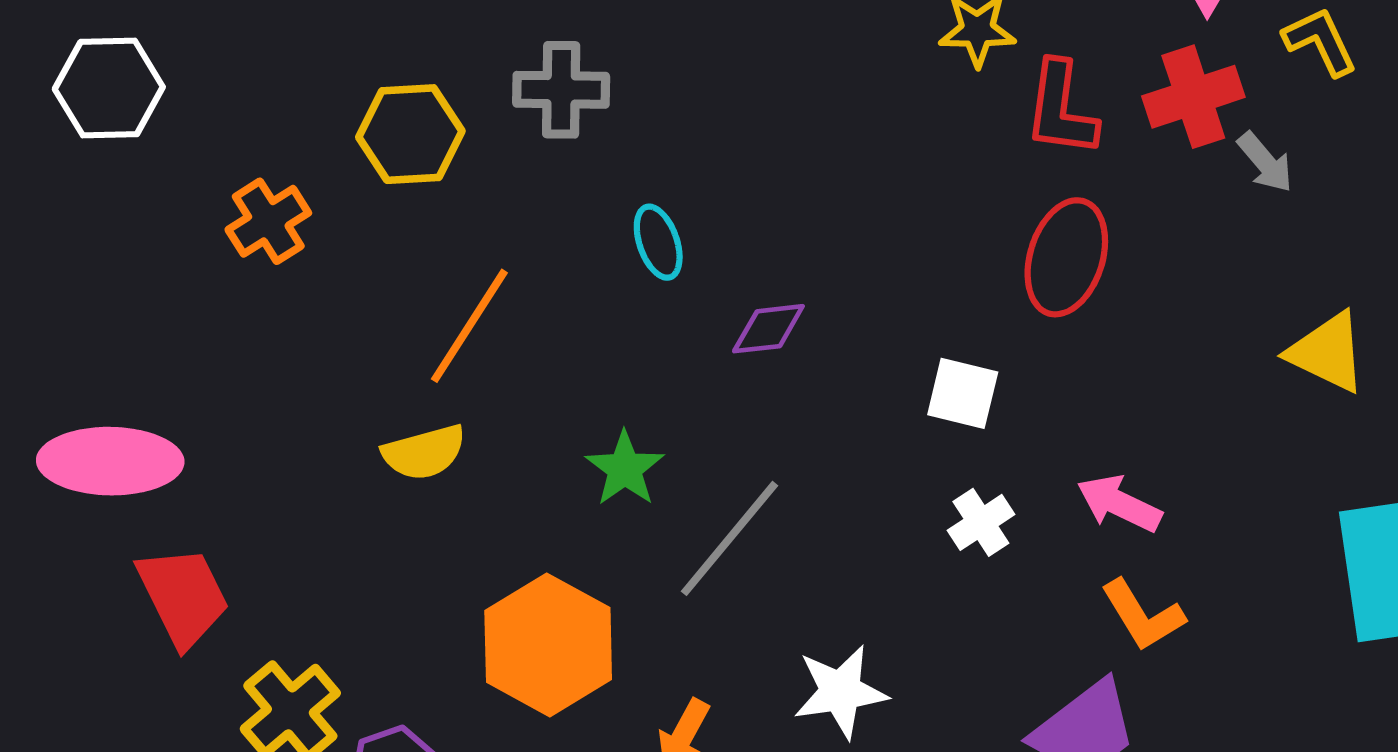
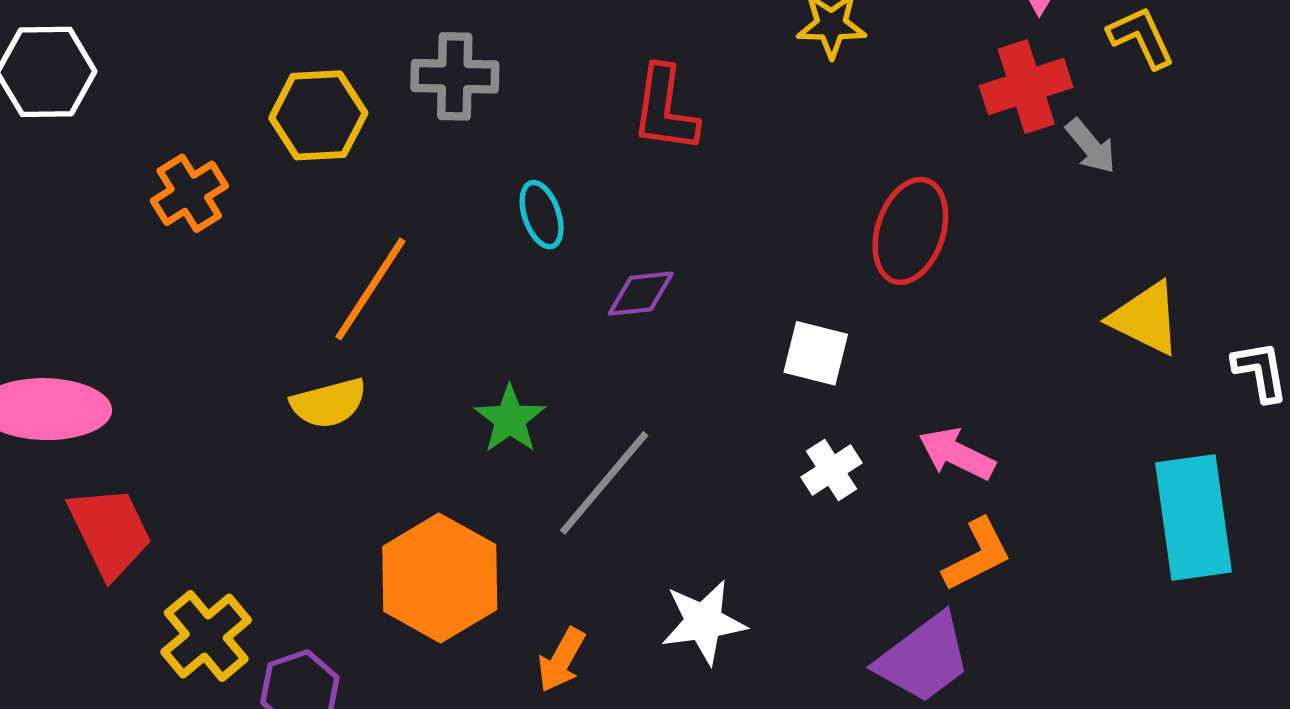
red L-shape: (1061, 109) -> (665, 109), moved
orange L-shape: (1143, 615) -> (977, 555), turned -86

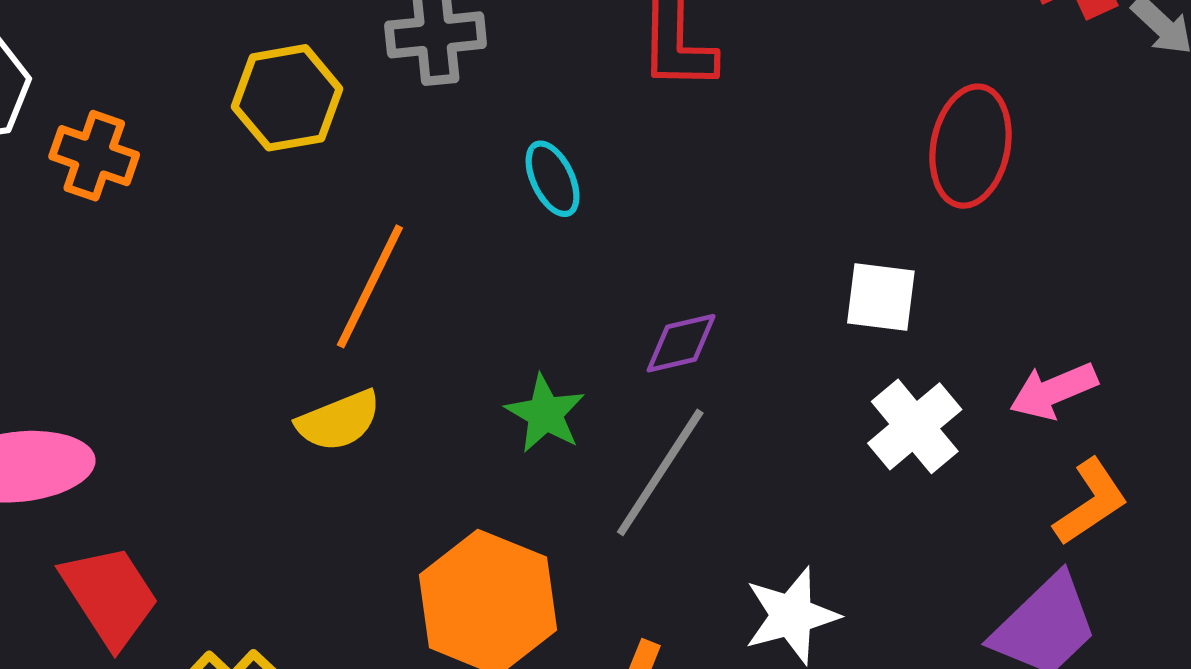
orange cross: (189, 193) -> (94, 156), moved, turned -32
purple diamond: (641, 294) -> (681, 343), moved
pink arrow: (957, 454) -> (1054, 391), turned -42
white cross: (832, 470) -> (915, 426), size x1.4

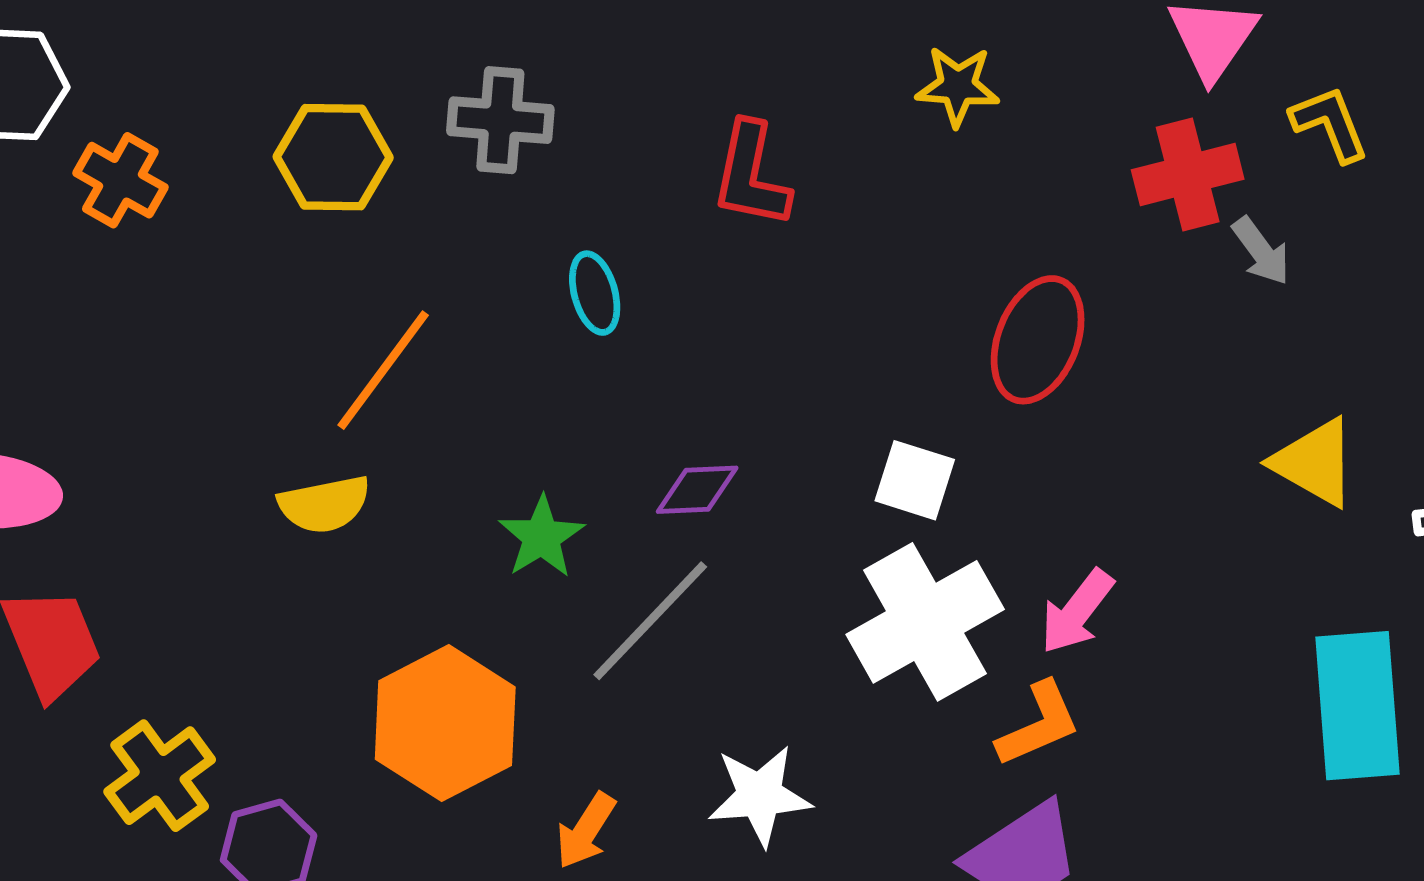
pink arrow: (1054, 391) -> (1077, 612), turned -40
white cross: (915, 426) -> (925, 622), size x1.5
orange L-shape: (1091, 502) -> (1039, 724), moved

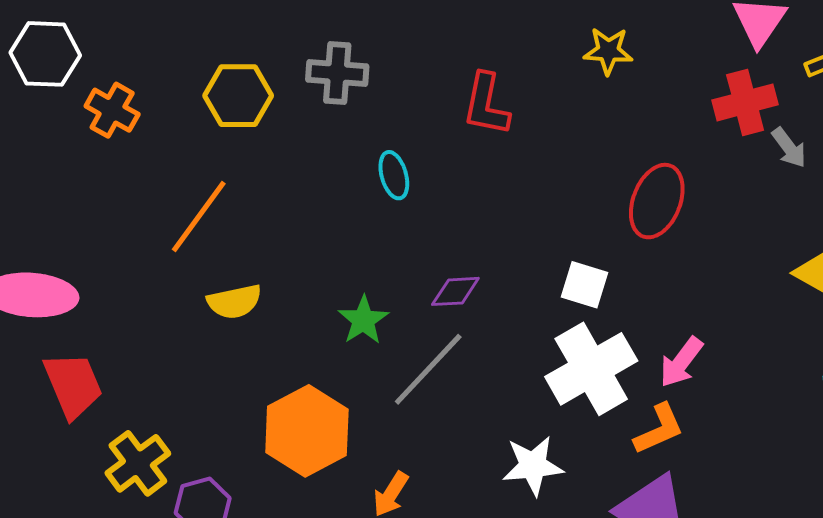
orange line: (383, 370) -> (199, 216), moved
white star: (760, 795) -> (533, 466), moved

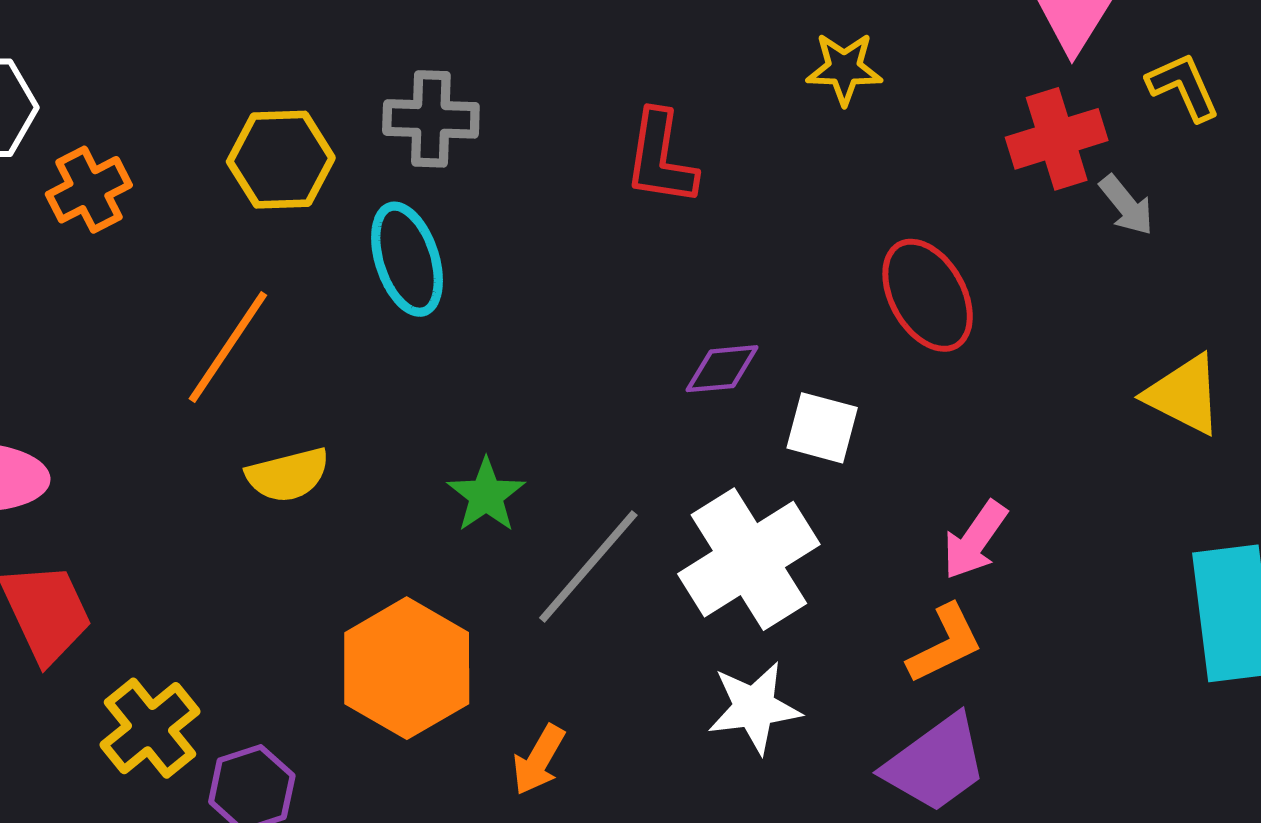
orange cross: (112, 110) -> (89, 190), turned 36
cyan ellipse: (394, 175) -> (407, 259), moved, size x1.5
red ellipse: (657, 201) -> (928, 295), turned -48
purple diamond: (455, 291) -> (722, 369), moved
white cross: (591, 369) -> (749, 559), moved

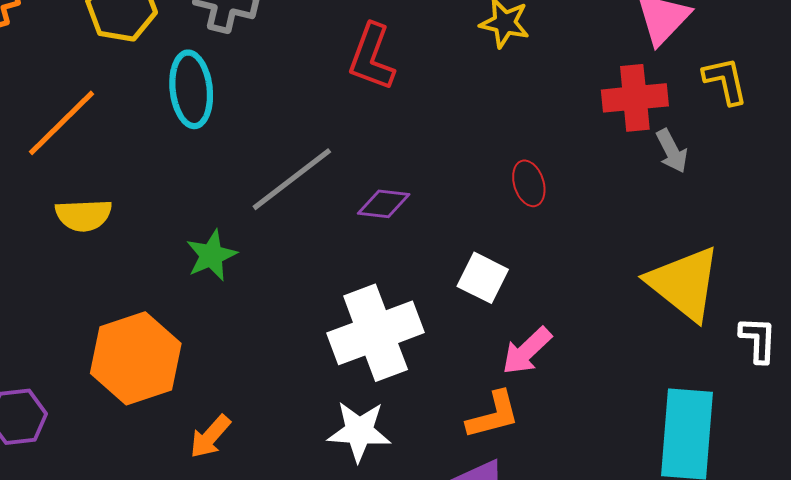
red ellipse: (928, 295) -> (529, 183), size x0.6
yellow triangle: (1184, 395) -> (684, 283), size x1.4
white square: (822, 428) -> (483, 278), moved
gray line: (588, 567) -> (292, 179), moved

